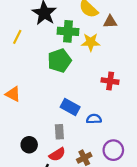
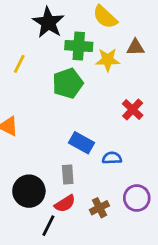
brown triangle: (110, 22) -> (135, 47), moved
yellow line: (17, 37) -> (19, 64), moved
red cross: (110, 81) -> (133, 110), turned 35
black circle: (29, 145) -> (29, 191), size x1.5

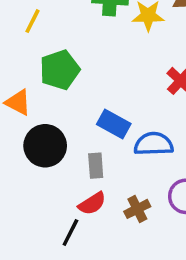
green pentagon: (68, 83) -> (60, 70), moved
blue semicircle: (112, 158) -> (154, 144), size x1.5
black circle: (29, 191) -> (45, 146), moved

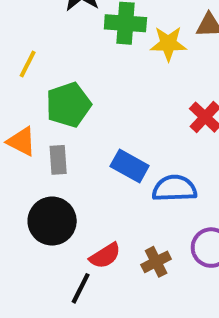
yellow line: (32, 21) -> (28, 64), moved
black circle: (45, 146) -> (52, 221), moved
gray rectangle: (96, 166) -> (58, 160), moved

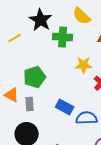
yellow star: (168, 44) -> (84, 65), moved
yellow line: (28, 64) -> (15, 38), moved, turned 32

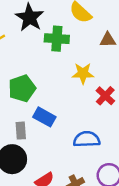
gray rectangle: (30, 104) -> (21, 131), moved
blue rectangle: (65, 107) -> (44, 117), moved

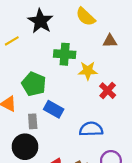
green cross: (57, 39) -> (65, 54), moved
green pentagon: (22, 88) -> (34, 84), turned -30

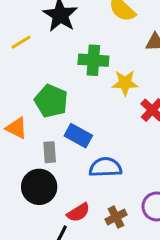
blue semicircle: (91, 129) -> (105, 167), moved

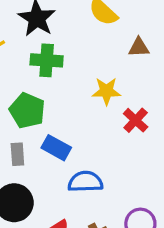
green cross: (93, 60) -> (47, 60), moved
gray rectangle: (50, 152) -> (17, 154), moved

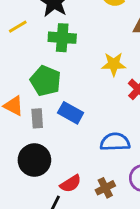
blue semicircle: (85, 182) -> (115, 142), moved

